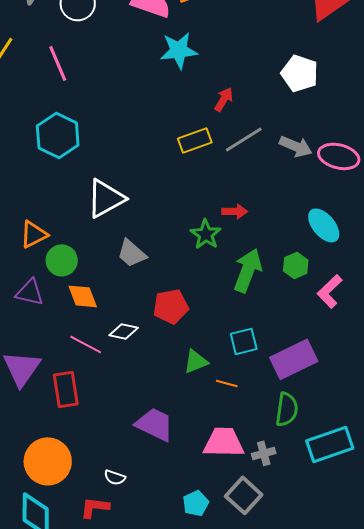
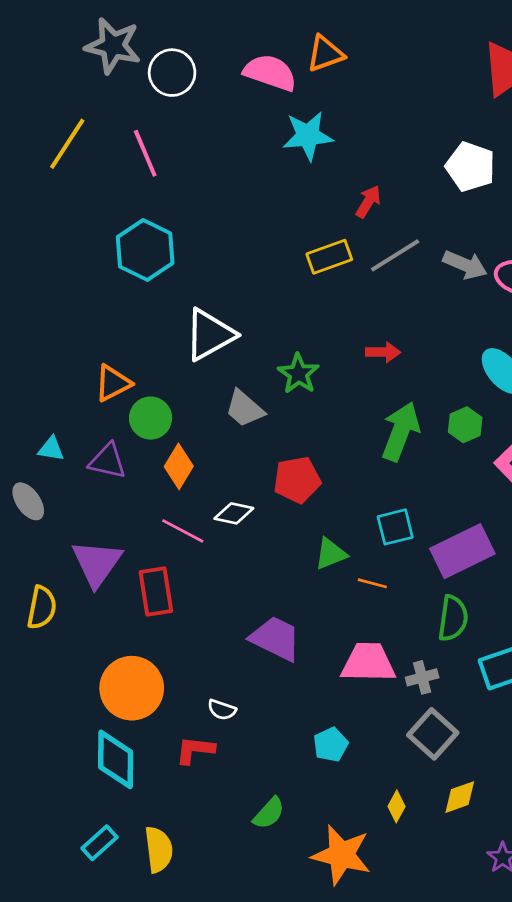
green star: (206, 234) -> (298, 374), moved
orange diamond: (83, 296) -> (179, 466), turned 52
gray square: (244, 495) -> (433, 734), moved

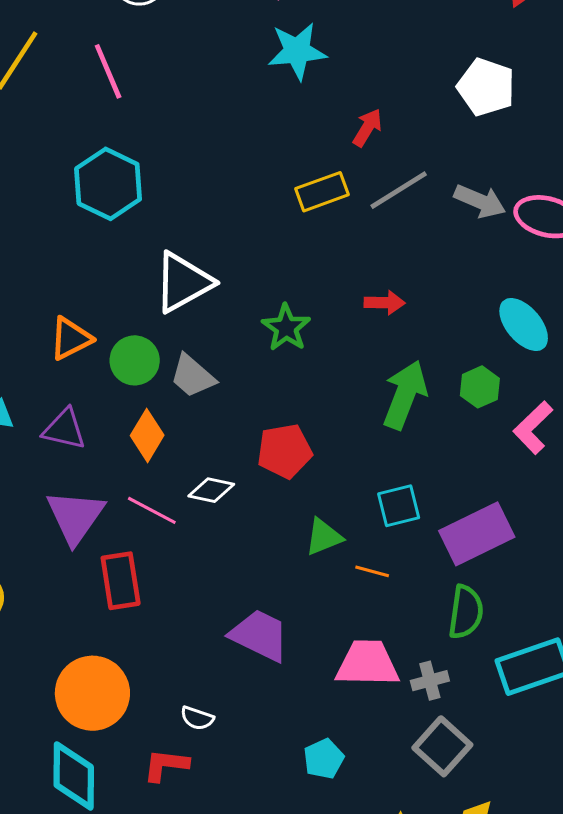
gray trapezoid: (245, 409) -> (192, 376), moved
green circle: (151, 418) -> (135, 360), moved
purple triangle: (97, 563) -> (75, 517), moved

